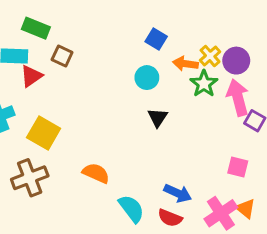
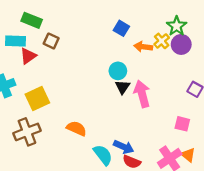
cyan circle: (147, 78) -> (118, 71), moved
green star: (204, 84) -> (177, 26), moved
pink arrow: (238, 98) -> (142, 94), moved
yellow square: (44, 133) -> (37, 99), turned 35
blue arrow: (178, 193) -> (124, 147), moved

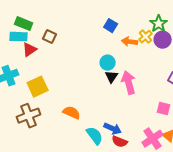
green rectangle: (32, 20) -> (24, 24), moved

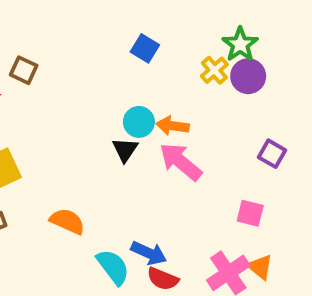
orange arrow: (130, 42) -> (173, 126), moved
black triangle: (112, 77) -> (125, 150), moved
pink arrow: (129, 83) -> (181, 162), turned -35

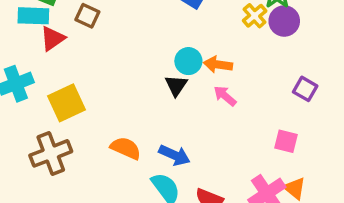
pink arrow: (181, 162) -> (225, 96), size x0.6
blue arrow: (149, 253) -> (174, 155), moved

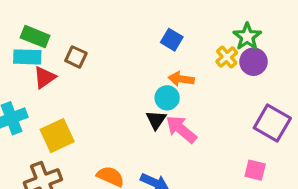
orange arrow: (218, 65) -> (181, 79), moved
purple square: (305, 89) -> (272, 123), size x1.6
pink arrow: (225, 96) -> (181, 129), moved, size x1.5

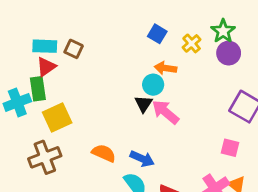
green rectangle: (35, 37) -> (38, 89), moved, turned 60
cyan rectangle: (27, 57) -> (45, 46), moved
yellow cross: (227, 57) -> (192, 43), moved

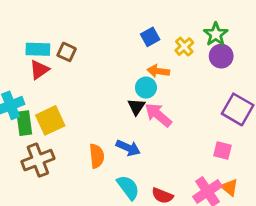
blue square: (157, 34) -> (150, 37), turned 30
green rectangle: (38, 89) -> (24, 123), moved
orange semicircle: (104, 153) -> (97, 156), turned 60
blue arrow: (142, 159) -> (128, 148), moved

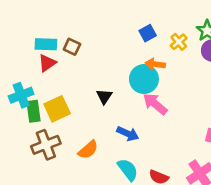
cyan circle: (146, 88) -> (144, 79), size x1.5
black triangle: (136, 107) -> (104, 96), moved
orange semicircle: (97, 156) -> (88, 150), moved, turned 55

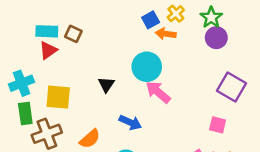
yellow cross: (179, 42) -> (176, 14), moved
orange arrow: (155, 64) -> (166, 34), moved
yellow square: (57, 109) -> (58, 97), turned 30
green rectangle: (33, 111) -> (25, 114), moved

